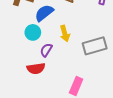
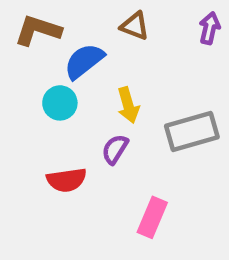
purple semicircle: (46, 50) -> (115, 149), moved

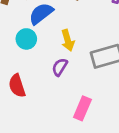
red semicircle: (67, 180) -> (17, 86), moved, turned 80

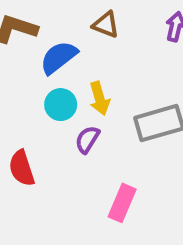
cyan circle: (26, 39) -> (61, 105), moved

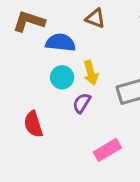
blue semicircle: (59, 57) -> (61, 43), turned 44
pink rectangle: (122, 203) -> (107, 150), turned 36

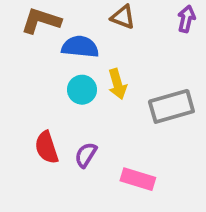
purple semicircle: (82, 103) -> (86, 155), moved
pink rectangle: (107, 150) -> (138, 179), turned 48

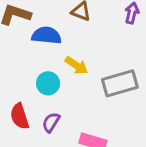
yellow arrow: (117, 84) -> (76, 65), turned -40
cyan circle: (82, 90) -> (48, 83), moved

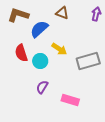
blue semicircle: (47, 35) -> (39, 29), turned -48
red semicircle: (20, 116) -> (21, 53), moved

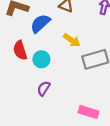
yellow arrow: (59, 49) -> (72, 40), moved
pink rectangle: (70, 100) -> (89, 112), moved

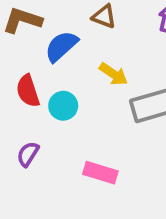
purple semicircle: (44, 88) -> (28, 154), moved
pink rectangle: (89, 112) -> (100, 173), moved

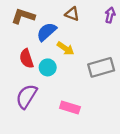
yellow arrow: (113, 74) -> (65, 48), moved
purple semicircle: (28, 154) -> (26, 96), size x1.6

